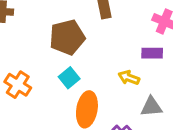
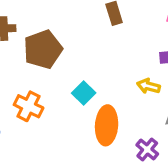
brown pentagon: (67, 37) -> (43, 49), moved

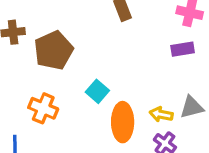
yellow arrow: (148, 86) -> (161, 114), moved

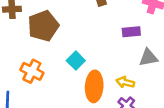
purple rectangle: (183, 49) -> (131, 32), moved
gray triangle: (192, 107) -> (148, 58), moved

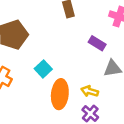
purple rectangle: (131, 32) -> (97, 43), turned 35

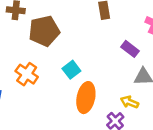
yellow arrow: (90, 91) -> (129, 102), moved

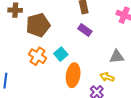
purple rectangle: (130, 49) -> (85, 30), moved
orange cross: (27, 74) -> (38, 56), moved

